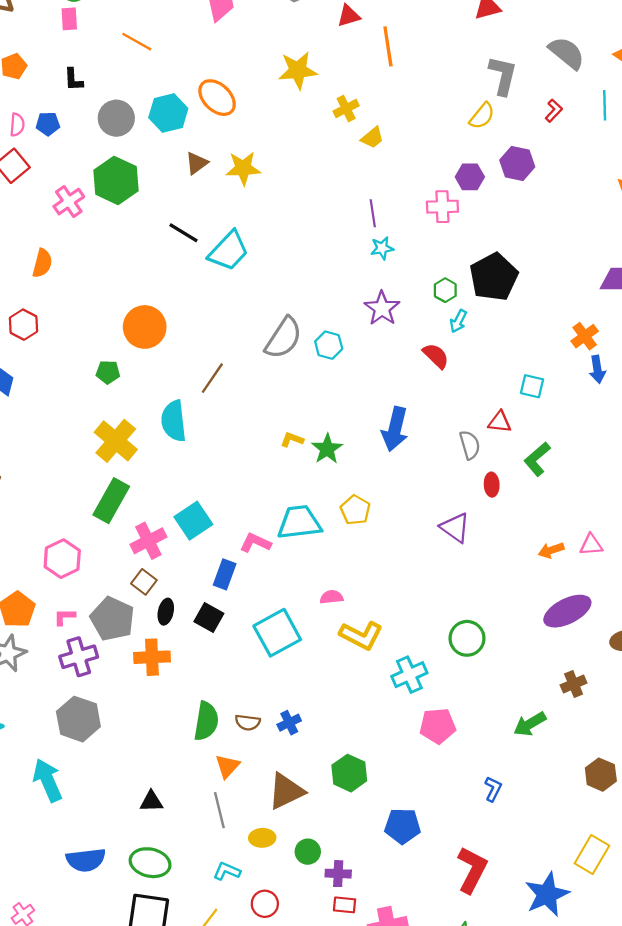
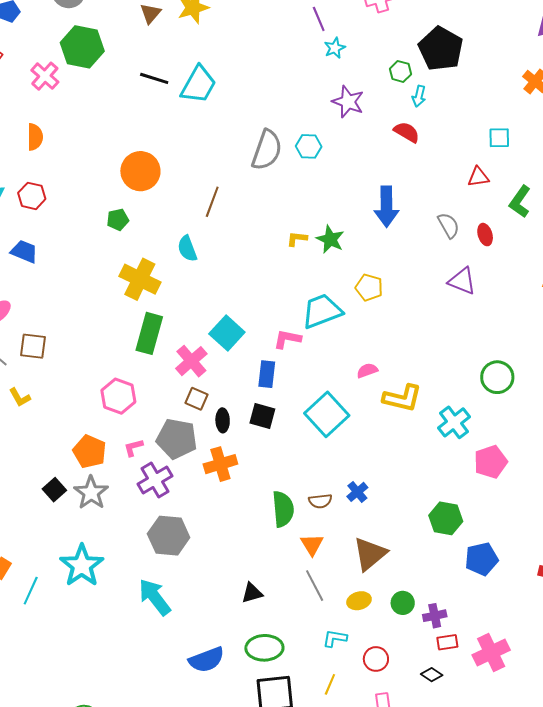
cyan semicircle: (174, 421) -> (187, 249), size x0.7
gray semicircle: (470, 445) -> (449, 225), moved
green hexagon: (349, 773) -> (446, 518), moved

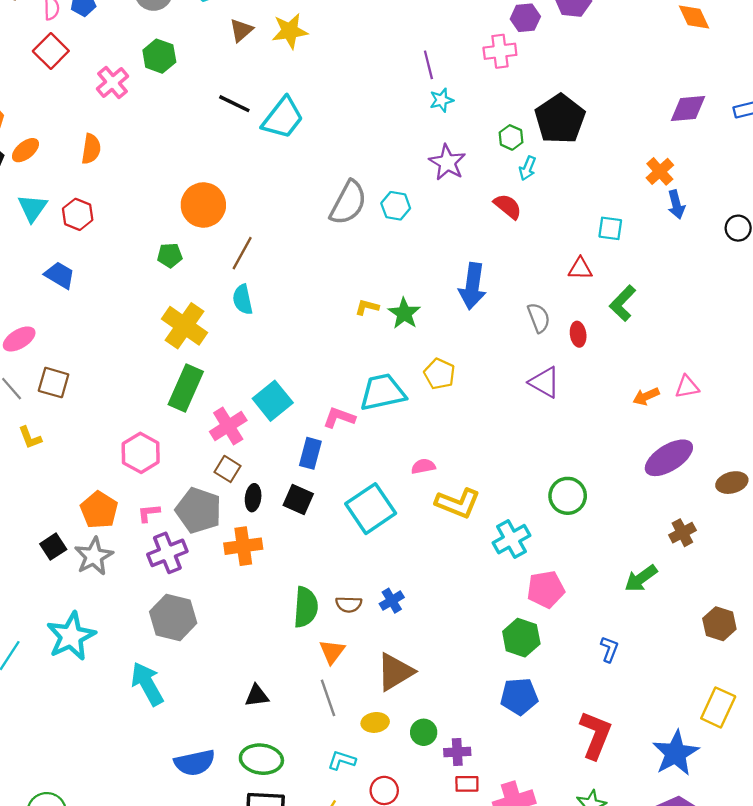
green hexagon: (82, 47) -> (159, 56), size x0.7
brown line: (212, 202) -> (242, 253), moved
green hexagon: (446, 518) -> (521, 638), moved

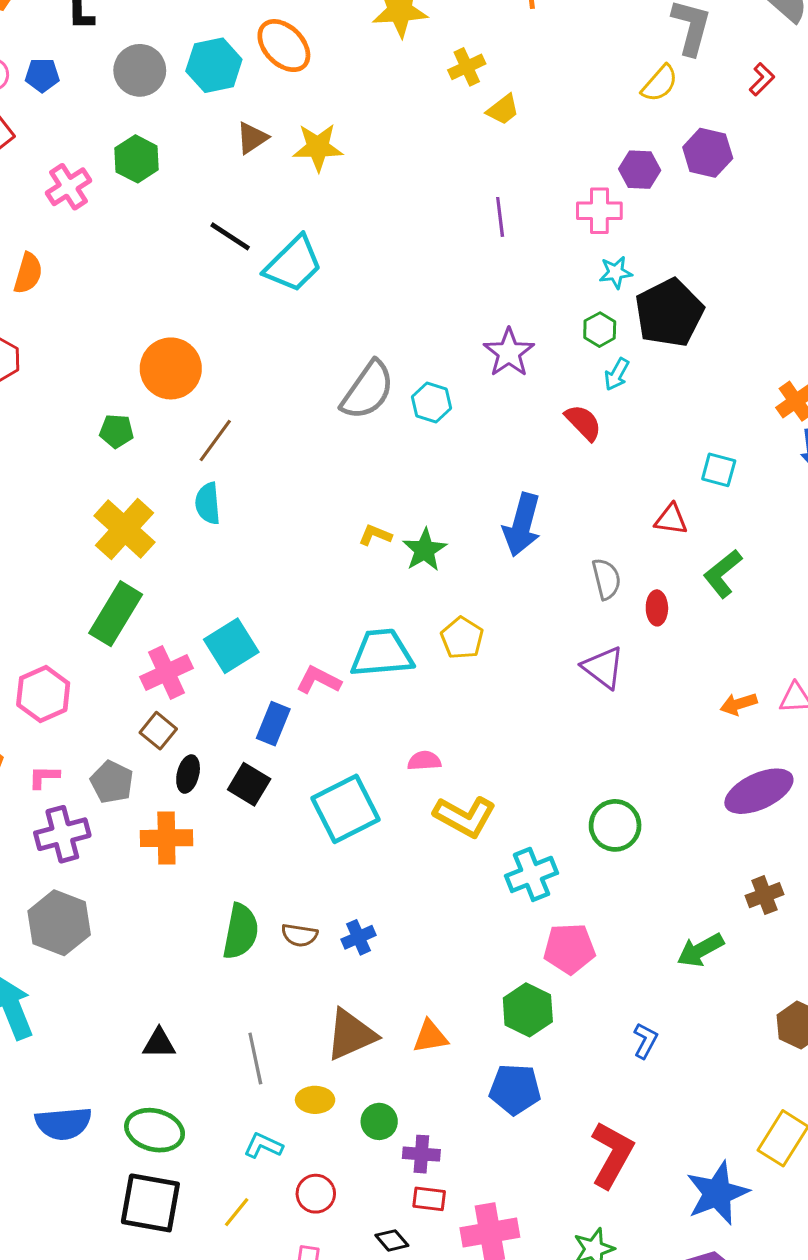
cyan star: (441, 100) -> (616, 272), moved
gray pentagon: (199, 510) -> (112, 782), size x0.7
orange triangle: (332, 652) -> (430, 1037), moved, turned 36

